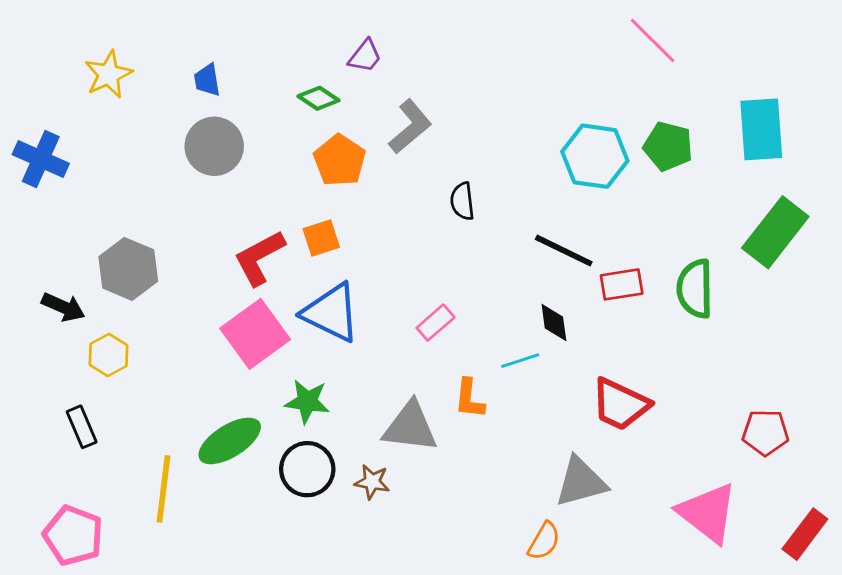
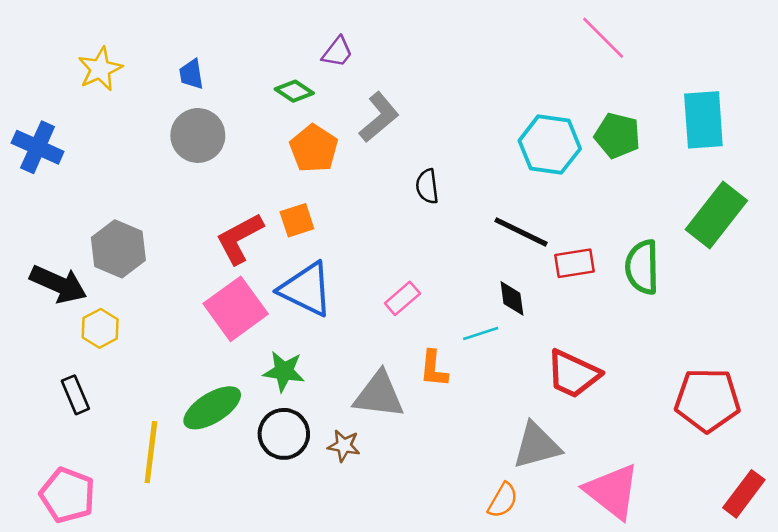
black arrow: (63, 307) -> (58, 284), size x1.4
red pentagon: (765, 432) -> (707, 400), size x1.5
pink triangle: (708, 513) -> (612, 491), moved

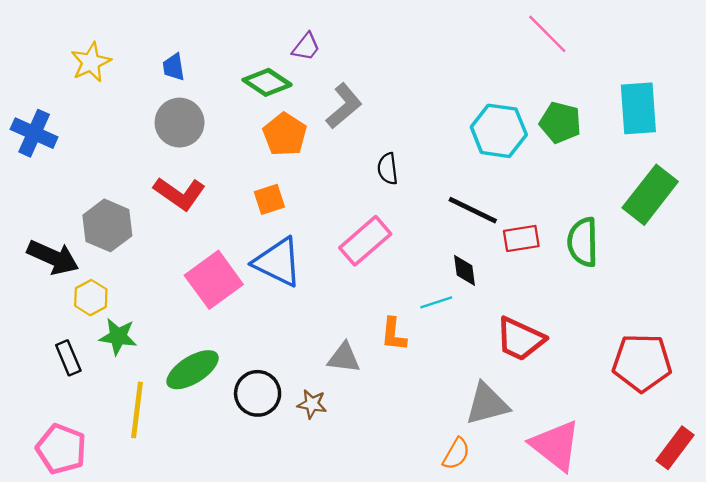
green diamond: (294, 91) -> (267, 82), size x1.4
red L-shape: (240, 238) -> (180, 194), moved, turned -117
pink rectangle: (402, 298) -> (365, 241), moved, size x1.6
green star: (284, 371) -> (118, 337), moved
gray triangle: (379, 395) -> (344, 358), size x0.7

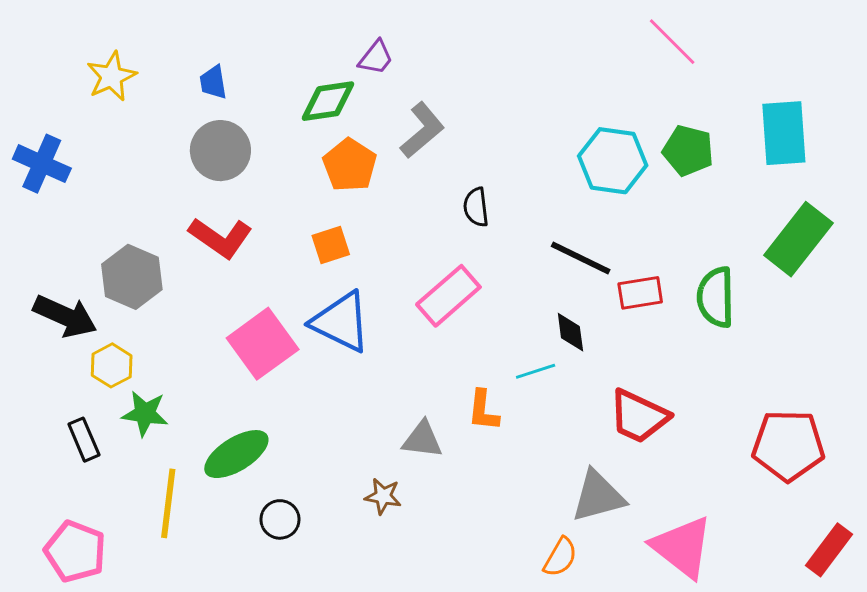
green diamond: (267, 82) -> (328, 101), turned -42
black circle: (258, 393) -> (280, 519), moved, size x0.7

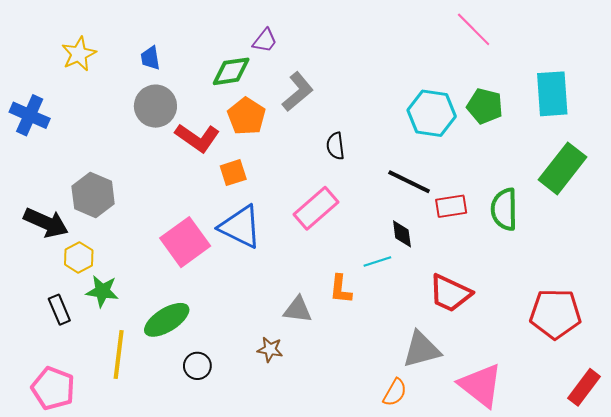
red L-shape: (220, 238) -> (197, 138), moved

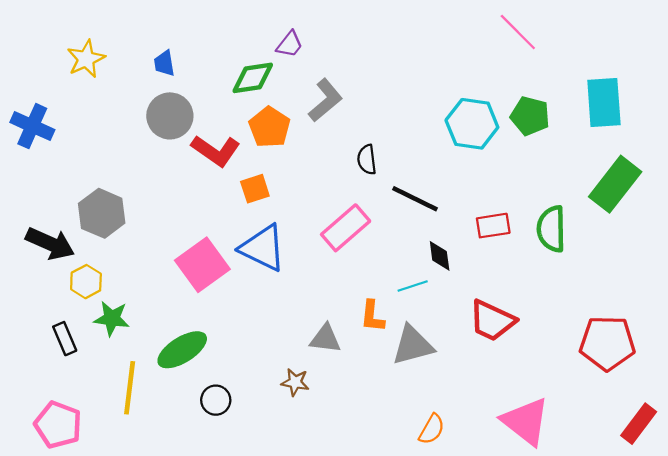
black line: (409, 182) -> (415, 199), moved
gray triangle: (421, 349) -> (413, 345), moved

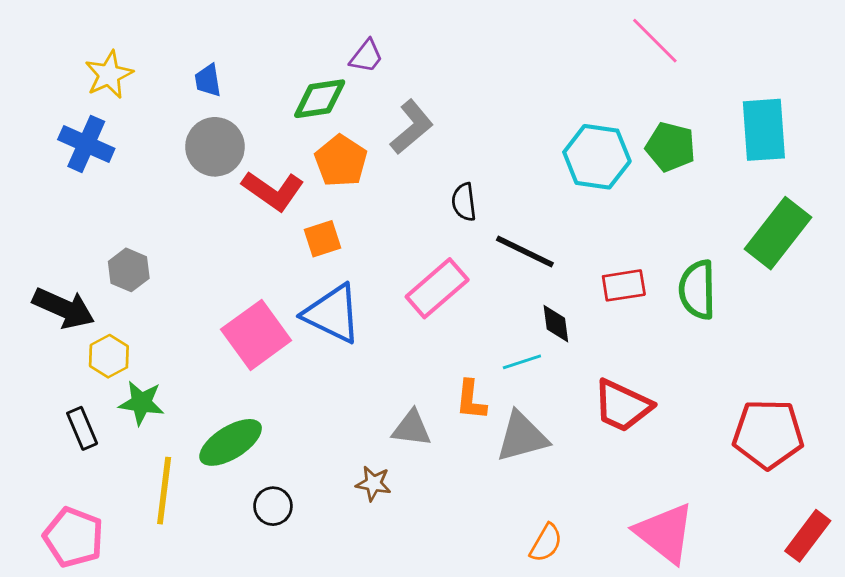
blue cross: (32, 126) -> (86, 144), moved
gray hexagon: (102, 213) -> (129, 270), size x0.7

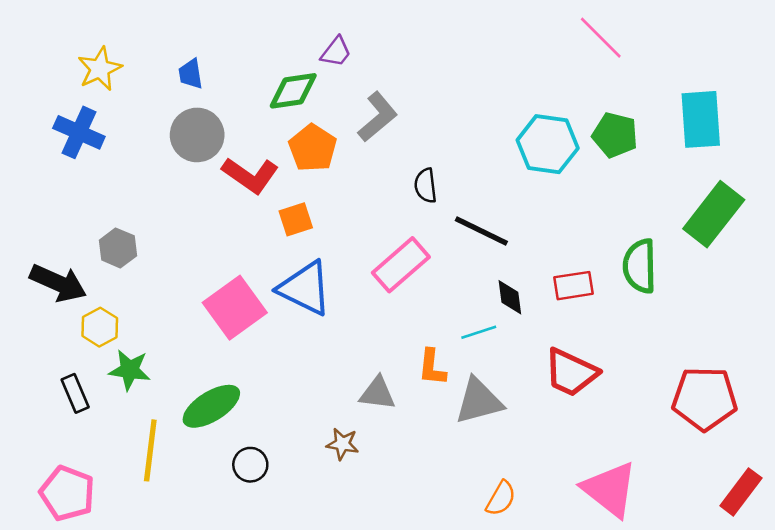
red rectangle: (624, 285) -> (574, 286), moved

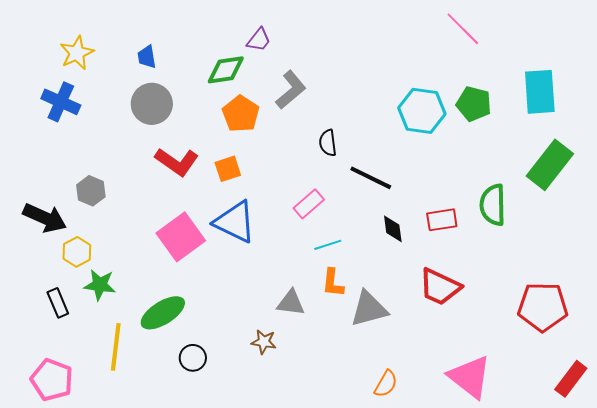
red L-shape: (250, 175) -> (177, 162), moved
pink rectangle: (401, 265) -> (309, 204), size x0.7
cyan line: (479, 332) -> (328, 245), moved

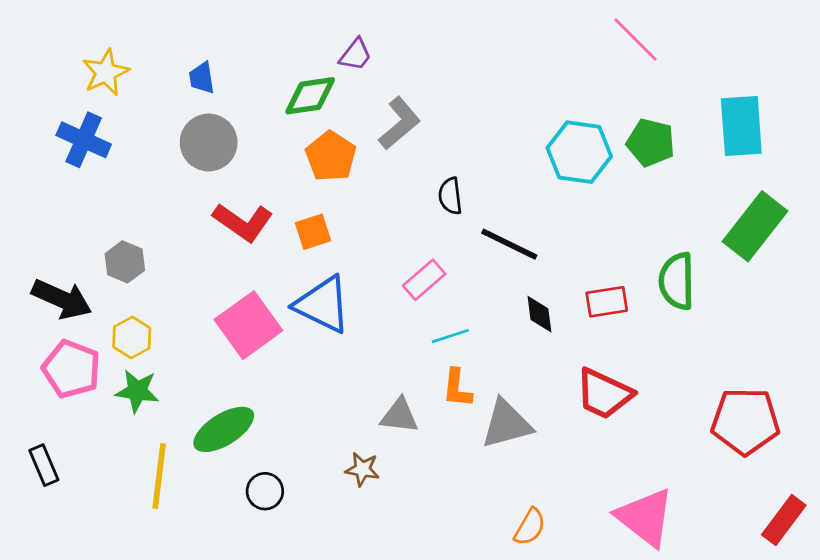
yellow hexagon: (77, 252) -> (132, 337), moved
black rectangle: (58, 303) -> (44, 465), moved
pink pentagon: (52, 380) -> (71, 369), moved

